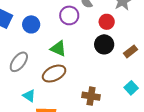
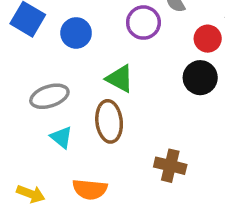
gray ellipse: (19, 62) -> (49, 96), turned 30
brown ellipse: (54, 74) -> (109, 121), turned -75
cyan triangle: (29, 96) -> (61, 137), moved

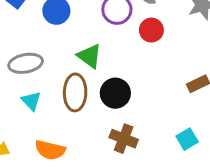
red circle: (208, 39) -> (151, 30), moved
black circle: (200, 78) -> (115, 93), moved

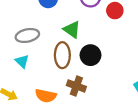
cyan triangle: (31, 101) -> (22, 61), moved
brown cross: (124, 139) -> (76, 86), moved

